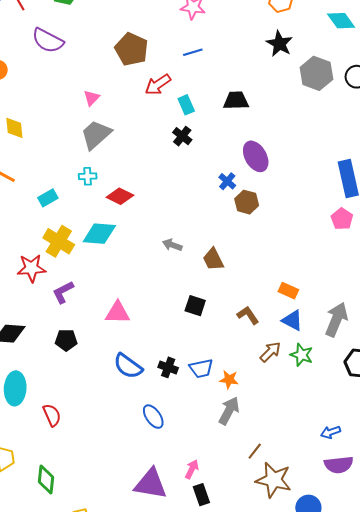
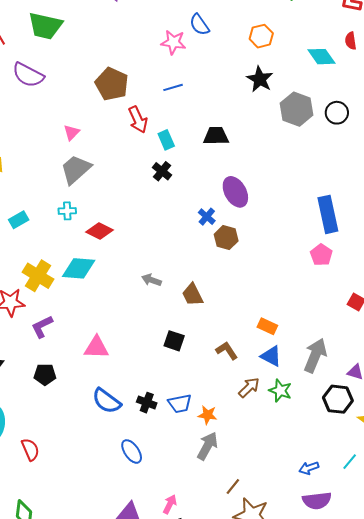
red arrow: (158, 85) -> (138, 120), turned -80
cyan rectangle: (48, 198) -> (19, 220), moved

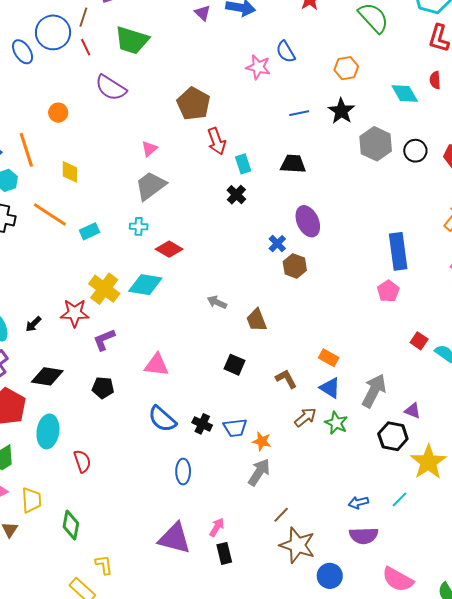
blue line: (173, 87) -> (299, 113), moved
blue ellipse: (132, 451) -> (183, 472), turned 30

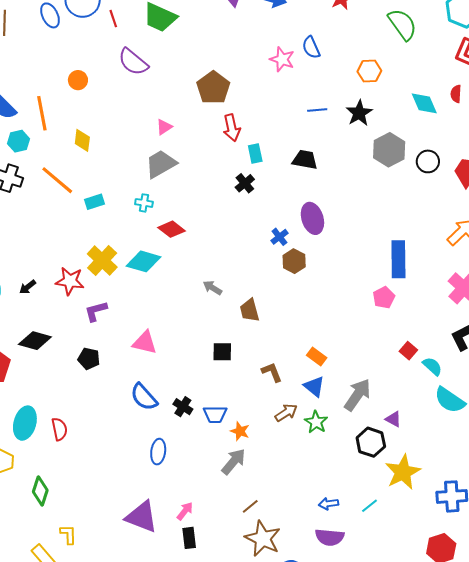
black square: (235, 365) -> (222, 352), turned -30
cyan ellipse: (48, 431) -> (25, 423), moved

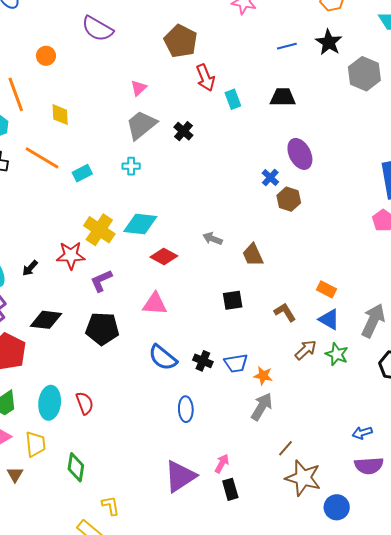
black cross: (245, 183) -> (183, 131), moved
red diamond: (171, 229) -> (164, 257), moved
black pentagon: (89, 359) -> (102, 329), size x1.5
purple triangle: (142, 517) -> (180, 476), turned -45

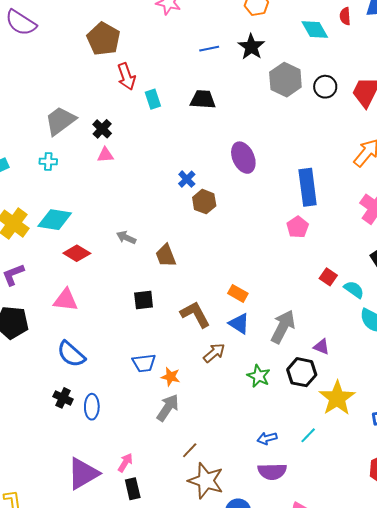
pink triangle: (139, 88) -> (105, 155), moved, turned 36
purple ellipse: (300, 154) -> (243, 158), moved
brown L-shape: (285, 312) -> (195, 314), size x1.4
green star: (337, 354) -> (259, 376), moved
black cross: (203, 361) -> (63, 398), moved

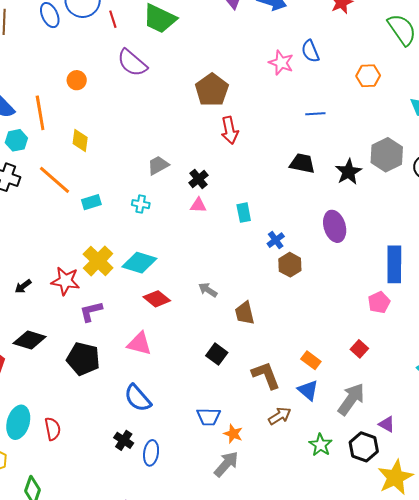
black star: (251, 47) -> (349, 172), moved
cyan rectangle: (153, 99) -> (244, 213), moved
gray trapezoid: (60, 121) -> (158, 165), size x0.7
red square: (328, 277) -> (359, 349), moved
black square: (144, 300) -> (217, 354), turned 35

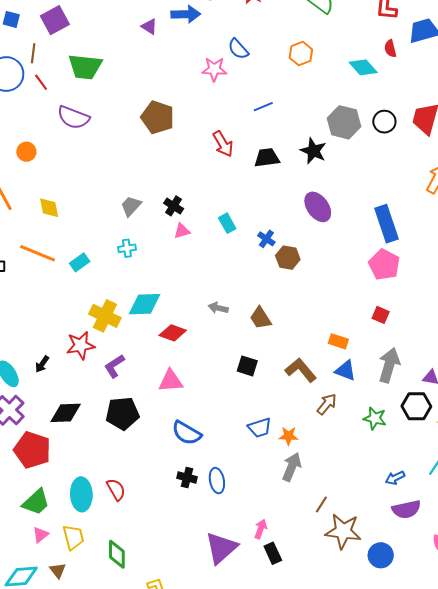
red arrow: (230, 130) -> (223, 144), moved
pink pentagon: (379, 302) -> (384, 265), size x1.4

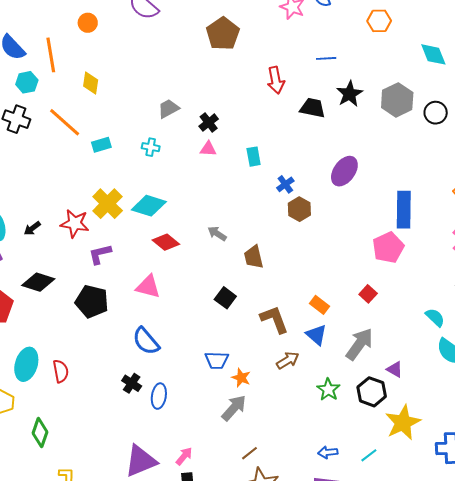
black star: (313, 151) -> (349, 94), moved
purple ellipse: (318, 207) -> (344, 171), turned 52

